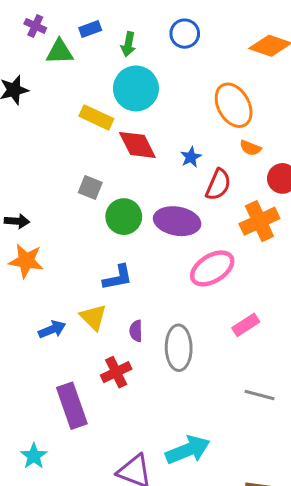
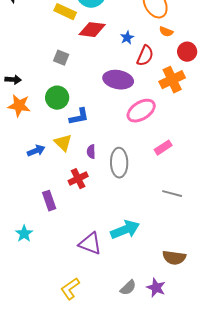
red diamond: (137, 145) -> (92, 30), turned -56
green circle: (124, 217) -> (57, 98), moved
purple rectangle: (72, 406) -> (49, 201), size x0.7

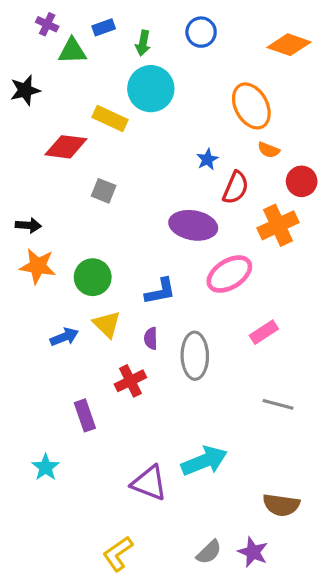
red diamond: (92, 30) -> (66, 147), moved
green circle: (57, 98) -> (93, 277), moved
blue L-shape: (79, 117) -> (160, 291), moved

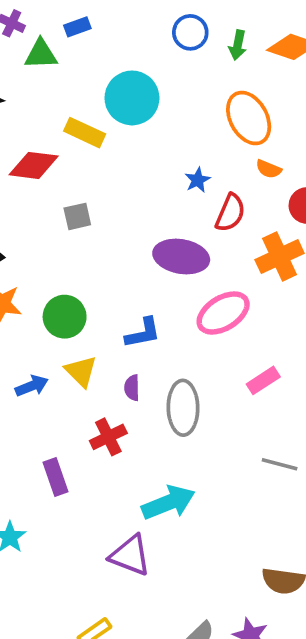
green arrow: (143, 43) -> (238, 45), moved
gray square: (104, 191) -> (77, 216), turned -35
cyan arrow: (204, 461) -> (168, 503), moved

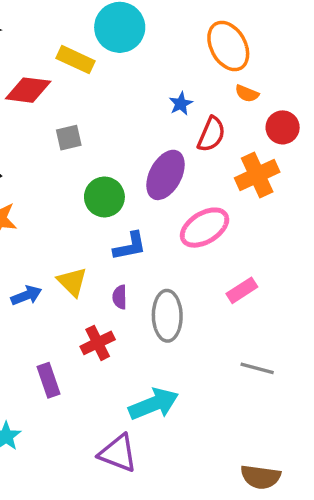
purple ellipse: (181, 257) -> (165, 175), turned -72
green circle: (65, 317) -> (104, 197), moved

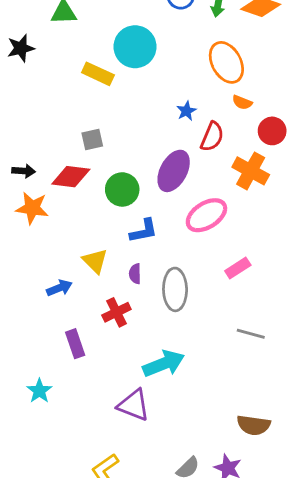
red diamond: (28, 90) -> (71, 177), moved
orange cross: (257, 175) -> (251, 171), turned -36
blue arrow: (26, 295) -> (59, 288), moved

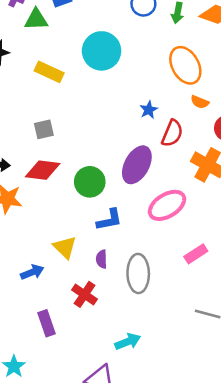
yellow rectangle: (98, 74) -> (49, 72), moved
gray square: (92, 140) -> (44, 129), moved
red cross: (116, 312) -> (85, 294), turned -30
cyan arrow: (164, 364) -> (128, 342), size x0.7

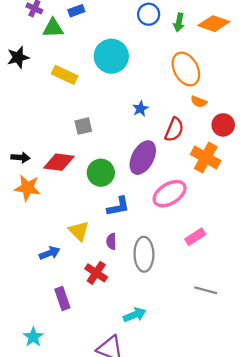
blue star: (149, 110) -> (140, 109), moved
gray square: (44, 129) -> (83, 126), moved

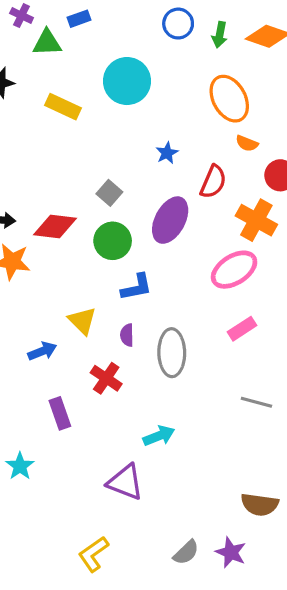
gray square: (83, 126) -> (109, 193), moved, turned -36
pink ellipse: (170, 194) -> (234, 270), moved

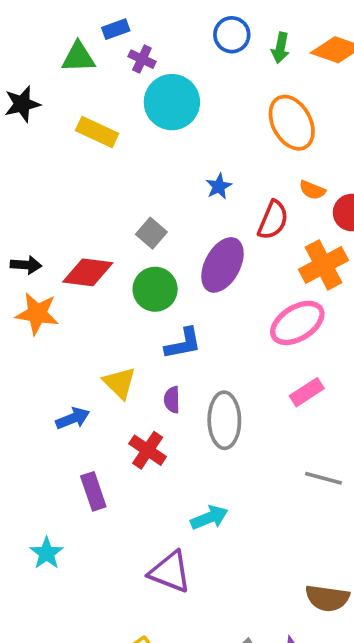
purple cross: (22, 16) -> (142, 59), moved
orange semicircle: (247, 143) -> (312, 190), moved
orange cross: (256, 220) -> (324, 265), turned 33

